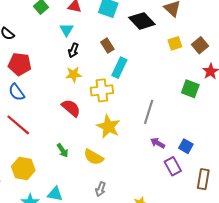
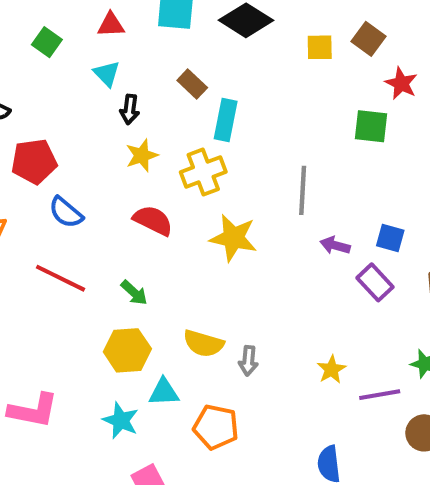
yellow square: (175, 43) -> (320, 47), turned 32
blue semicircle: (17, 92) -> (66, 212), moved
green arrow: (63, 150) -> (134, 293), moved
yellow semicircle: (94, 157) -> (204, 343), moved
yellow hexagon: (23, 168) -> (127, 350), moved

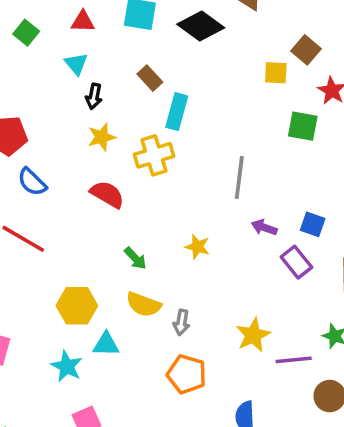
yellow square: (320, 47) -> (276, 73), moved
yellow star: (233, 238) -> (197, 247), moved, size x0.6
green arrow: (134, 293) -> (135, 258), moved
yellow star: (331, 369) -> (253, 335), size x1.4
orange pentagon: (216, 427) -> (187, 374), moved

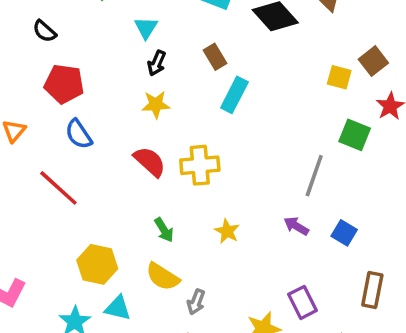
yellow cross: (154, 155) -> (200, 165), moved
gray line: (239, 178) -> (314, 176), moved
purple rectangle: (296, 262) -> (302, 302), moved

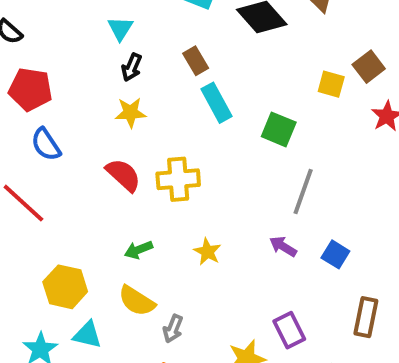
cyan rectangle: (234, 95) -> (217, 103), turned -56
green square: (355, 135) -> (279, 129), moved
green arrow: (164, 230) -> (139, 250), turned 100

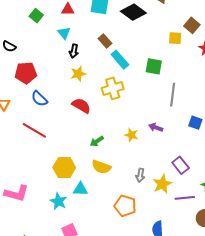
yellow cross: (178, 179) -> (113, 88), moved
purple arrow: (283, 246) -> (156, 127), moved
gray arrow: (173, 329) -> (140, 175), moved

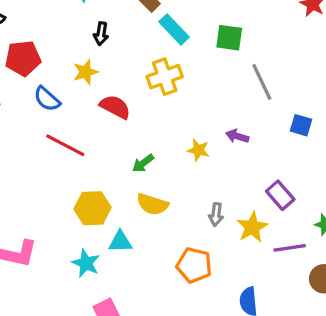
black arrow: (74, 51) -> (101, 34), moved
yellow star: (78, 74) -> (85, 72), moved
gray line: (173, 95) -> (262, 82), turned -30
red line: (34, 130) -> (65, 145), moved

